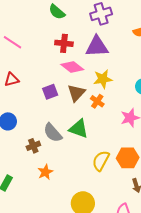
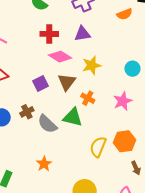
purple triangle: (97, 47) -> (82, 34), size x0.7
orange cross: (97, 101) -> (88, 98), moved
brown cross: (33, 146) -> (27, 112), moved

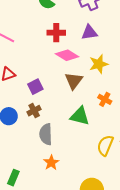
purple square: (41, 84) -> (35, 87), moved
orange cross: (88, 98) -> (105, 99), moved
gray semicircle: (47, 124) -> (46, 134), moved, turned 45

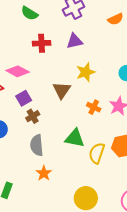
pink diamond: (67, 55) -> (18, 71), moved
brown cross: (34, 111) -> (33, 116), moved
green triangle: (80, 116) -> (75, 138), moved

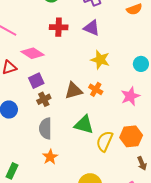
purple triangle: (75, 41) -> (92, 28), turned 30
yellow star: (86, 72) -> (100, 60), turned 30
brown triangle: (62, 90) -> (74, 91), moved, turned 36
orange cross: (94, 107) -> (96, 89), moved

